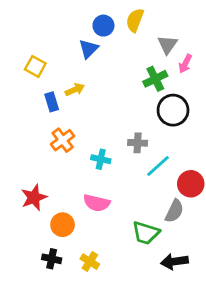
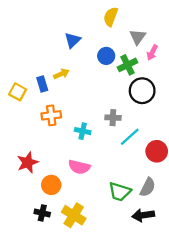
blue circle: (103, 26) -> (106, 56), moved
yellow square: (35, 66) -> (18, 92), moved
orange cross: (63, 140) -> (51, 115), turned 30
gray semicircle: (174, 211) -> (148, 187), moved
yellow cross: (90, 262) -> (74, 215), size x1.5

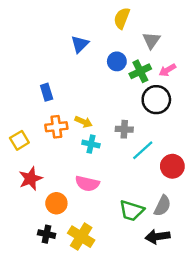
pink arrow: (152, 53) -> (167, 70), moved, turned 32
yellow arrow: (61, 74) -> (84, 122), moved, turned 48
yellow square: (18, 92) -> (19, 140), moved, turned 30

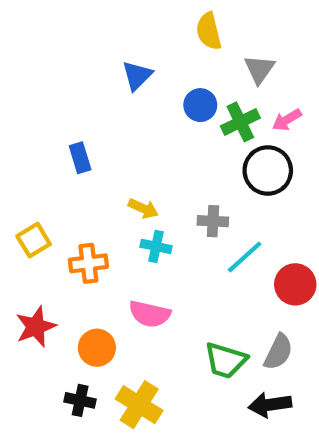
yellow semicircle: (122, 18) -> (209, 31), turned -35
orange cross: (56, 127) -> (88, 263), moved
red star: (30, 179) -> (36, 327), moved

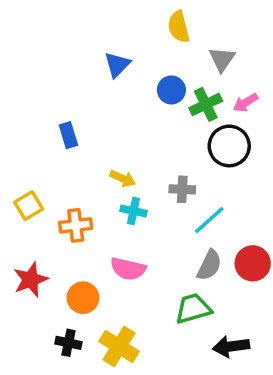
red circle: (295, 284) -> (253, 263), moved
gray semicircle: (278, 352) -> (209, 265), moved
green trapezoid: (226, 360) -> (193, 309), turned 147

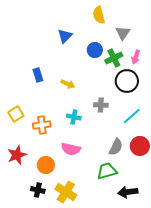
pink arrow: (245, 103) -> (136, 57), turned -40
yellow arrow: (123, 178) -> (68, 84), moved
cyan line: (209, 220) -> (132, 116), moved

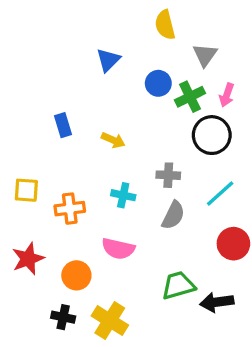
yellow square: (16, 114) -> (26, 190), turned 35
gray semicircle: (116, 147) -> (173, 215), moved
black arrow: (128, 192) -> (217, 302), moved

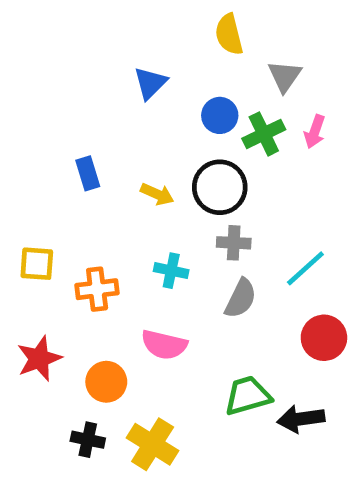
black circle: (212, 135) -> (220, 187), moved

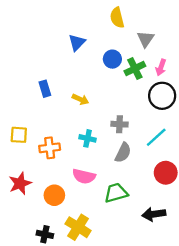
black circle: (220, 187) -> (162, 96), moved
green trapezoid: (248, 396) -> (116, 193), moved
black cross: (88, 440) -> (45, 234), moved

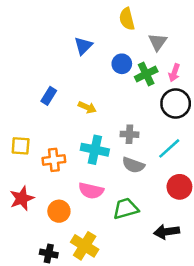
blue rectangle: (45, 89) -> (49, 96), turned 49
cyan cross: (88, 138) -> (95, 150), size x1.5
gray semicircle: (123, 153) -> (133, 165), turned 84

